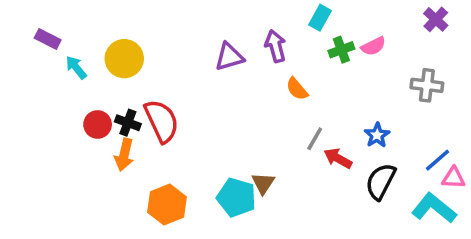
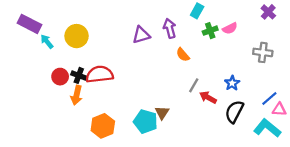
purple rectangle: (48, 39) -> (29, 24), size x1.5
red semicircle: (162, 121) -> (100, 74), turned -72

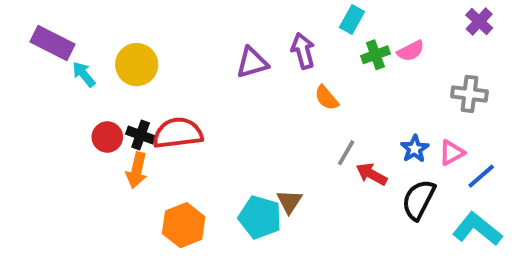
pink triangle: (279, 109) -> (452, 153), moved, turned -32

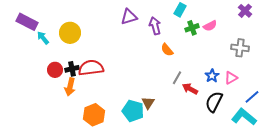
purple triangle: (252, 63) -> (129, 17), moved
black cross: (141, 135) -> (72, 69), turned -32
blue line: (481, 176) -> (252, 97), moved

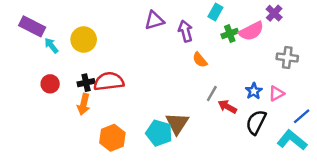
purple cross: (245, 11) -> (274, 13), moved
pink semicircle: (210, 26) -> (251, 31), size x1.5
red circle: (55, 70) -> (50, 84), moved
brown triangle: (148, 103) -> (177, 123), size x1.5

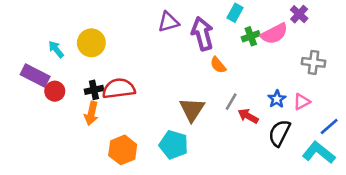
purple rectangle: (32, 26) -> (35, 75), moved
purple arrow: (185, 31) -> (202, 34), size x1.4
brown triangle: (177, 123) -> (192, 109), moved

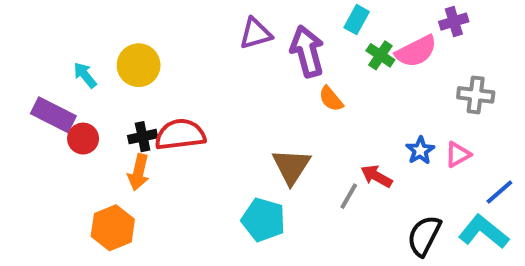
purple cross: (299, 14) -> (454, 22), turned 30
green cross: (251, 36) -> (380, 55), turned -36
gray line: (231, 102) -> (349, 196), moved
black semicircle: (279, 133) -> (424, 236), moved
orange hexagon: (123, 150) -> (113, 228), moved

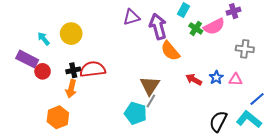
orange semicircle: (331, 99) -> (170, 51), size x1.5
pink triangle: (458, 154) -> (236, 80), turned 32
red arrow: (377, 176) -> (194, 80), moved
gray line: (349, 196) -> (151, 101), moved

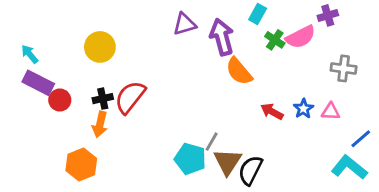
cyan arrow: (44, 39) -> (30, 54), moved
red semicircle: (93, 69) -> (130, 97), turned -45
brown triangle: (150, 86) -> (227, 162), moved
black semicircle: (218, 121) -> (250, 170), moved

